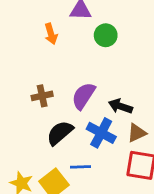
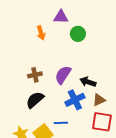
black semicircle: (60, 133) -> (35, 100), moved
blue cross: (101, 133) -> (75, 100), turned 36

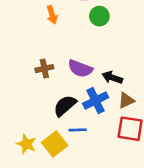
purple semicircle: (63, 75) -> (80, 69), turned -102
black semicircle: (35, 100) -> (65, 106), moved

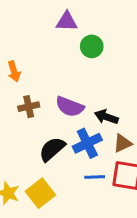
orange arrow: (52, 15) -> (14, 71), moved
blue line: (78, 130) -> (95, 177), moved

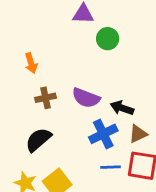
black semicircle: (52, 149) -> (38, 140), moved

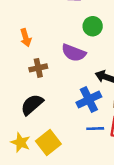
green circle: (108, 39) -> (93, 26), moved
purple semicircle: (86, 98) -> (74, 53), moved

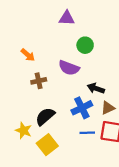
orange arrow: (26, 38) -> (28, 55), turned -32
black semicircle: (32, 105) -> (45, 116), moved
yellow star: (21, 142) -> (24, 131), moved

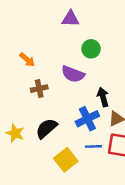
black arrow: (96, 88) -> (103, 97), turned 56
yellow star: (24, 131) -> (15, 133), moved
yellow square: (47, 145) -> (66, 160), moved

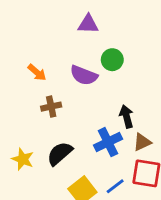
purple semicircle: (73, 74) -> (84, 75), moved
blue line: (93, 146) -> (115, 186), moved, turned -35

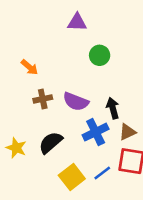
purple semicircle: (84, 75) -> (76, 102), moved

